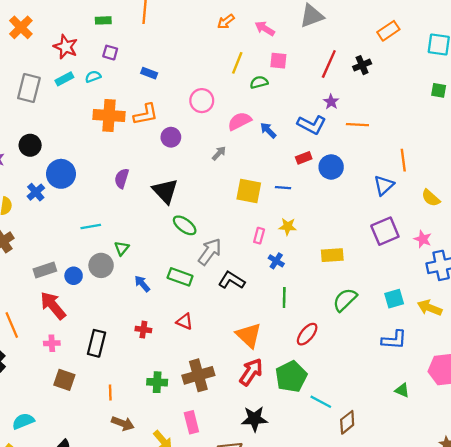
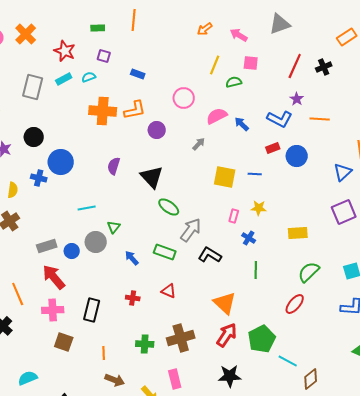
blue cross: (36, 192) -> (39, 178), turned -35
red ellipse: (307, 334) -> (295, 304), moved
pink cross: (52, 343) -> (53, 310), size x1.5

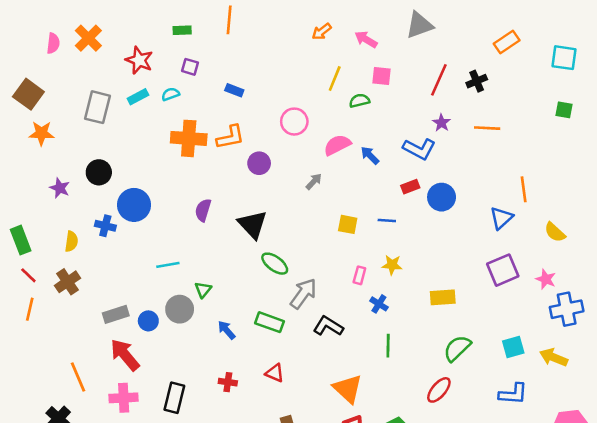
orange line: (320, 119) -> (487, 128), moved
yellow square: (225, 177) -> (348, 224), size x0.7

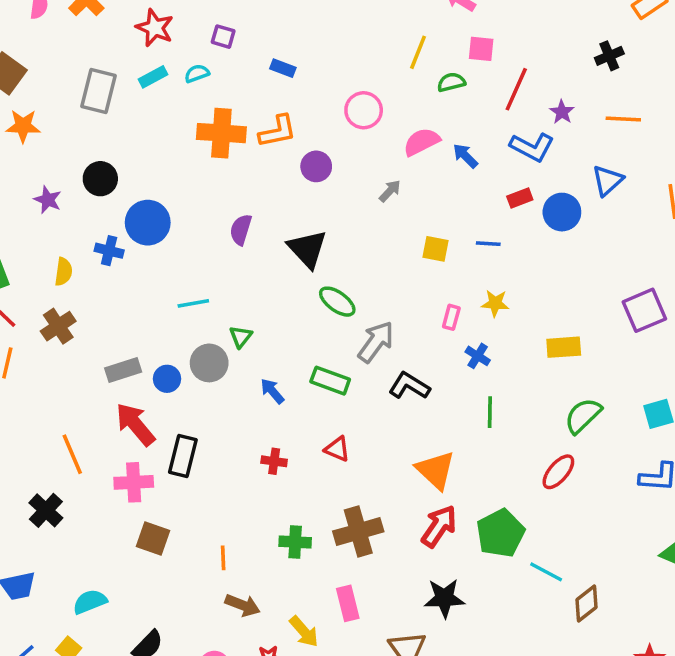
red line: (439, 80) -> (516, 89), moved
blue triangle: (501, 218) -> (608, 180), moved
black rectangle: (174, 398) -> (183, 456), moved

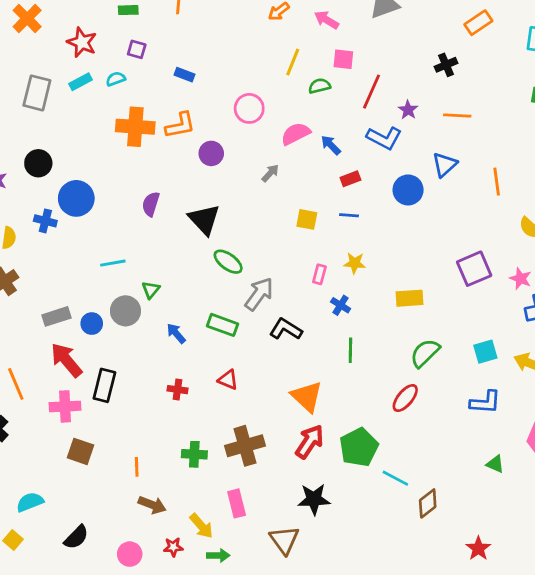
red rectangle: (520, 198) -> (350, 179), moved

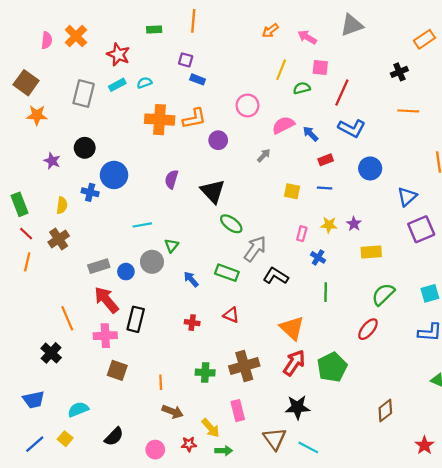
purple square: (137, 49) -> (186, 60), moved
purple star: (408, 110) -> (354, 224), moved
blue triangle: (445, 165) -> (407, 197), moved
cyan line: (395, 478) -> (308, 447), moved

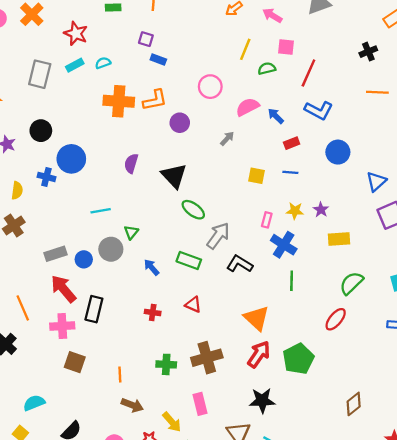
blue cross: (318, 257) -> (284, 245), size x1.6

